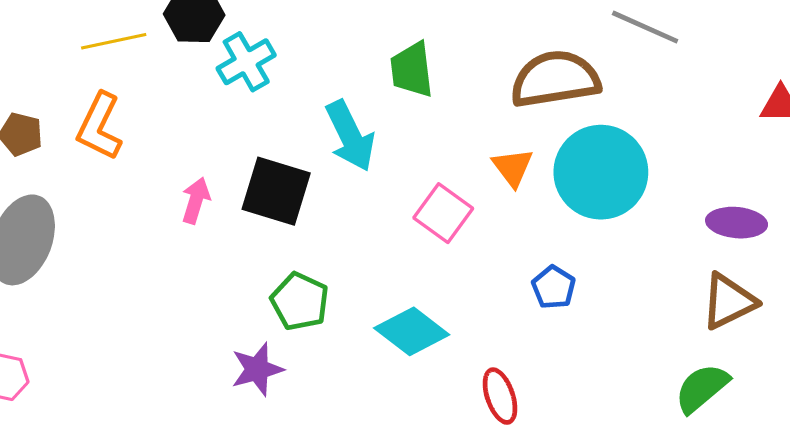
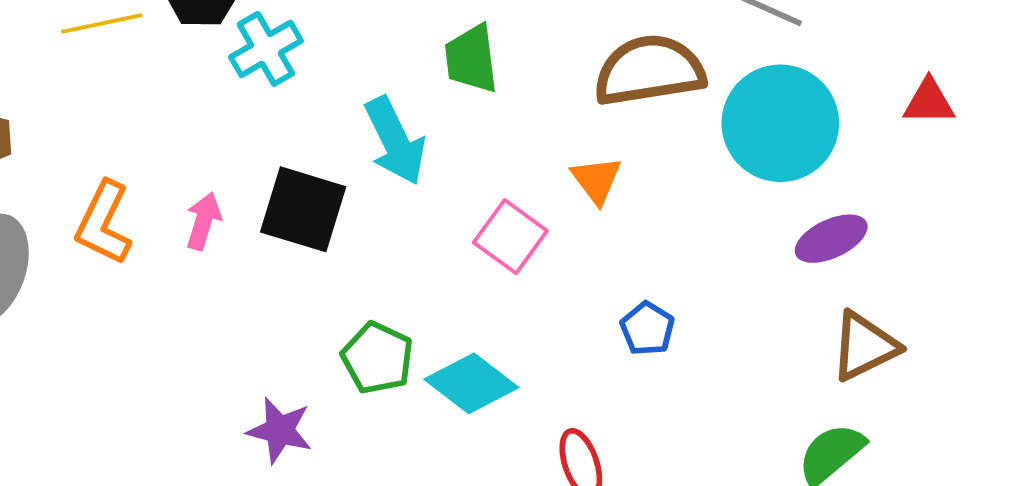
orange L-shape: (100, 126) -> (104, 223), moved
cyan circle: (601, 172) -> (780, 123), moved
purple ellipse: (737, 223) -> (831, 239), moved, turned -30
green pentagon: (300, 301) -> (377, 358), moved
purple star: (257, 369) -> (280, 430), turned 30

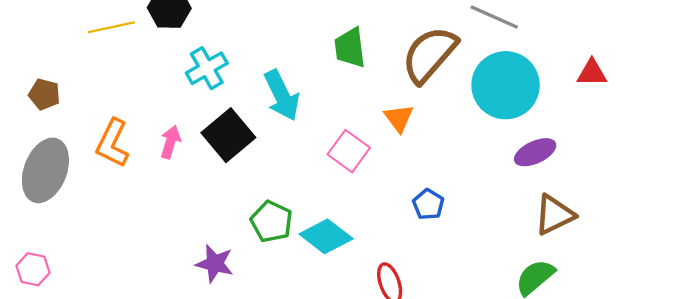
cyan cross: (266, 49) -> (207, 68), moved
green trapezoid: (471, 59) -> (350, 48), moved
brown semicircle: (649, 70) -> (429, 55), turned -40
black square: (303, 209) -> (228, 135), turned 33

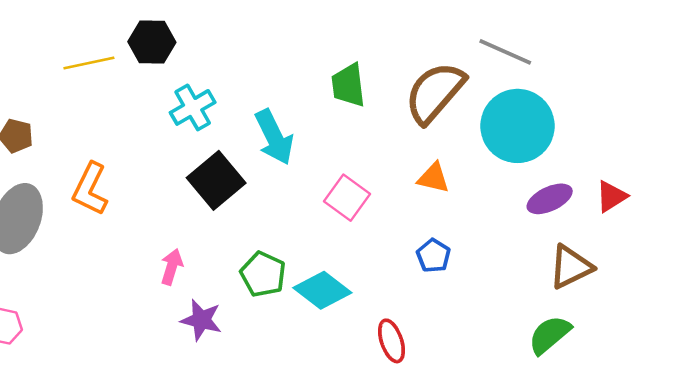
red triangle: (592, 73) -> (611, 196), moved, turned -32
orange triangle: (399, 118) -> (434, 178), moved, turned -40
pink arrow: (170, 142) -> (172, 267), moved

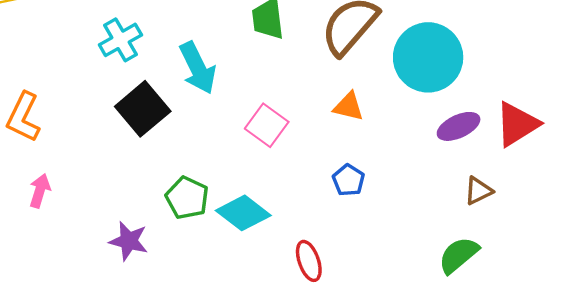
red triangle: (611, 196) -> (517, 124), size x1.5
pink arrow: (172, 267) -> (40, 191), moved
brown triangle: (571, 267) -> (478, 191), size x0.7

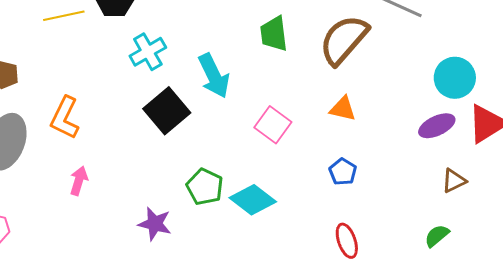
cyan circle: (428, 57) -> (455, 78), moved, size x0.7
green semicircle: (459, 255) -> (437, 236), size x0.7
red ellipse: (309, 261) -> (347, 241), moved

